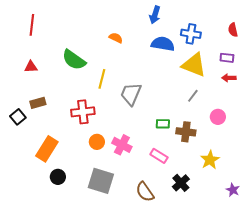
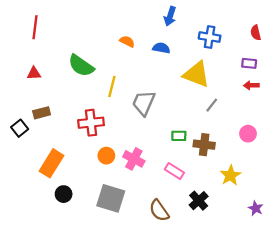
blue semicircle: (163, 44) -> (161, 48), moved, size x0.7
yellow triangle: (194, 65) -> (196, 74), moved
pink circle: (218, 117) -> (248, 134), moved

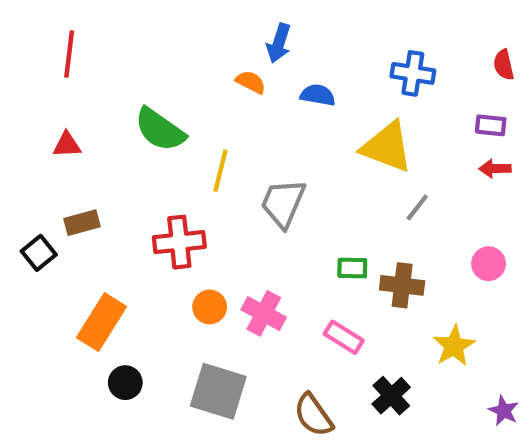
blue arrow: (170, 16) -> (279, 43), moved

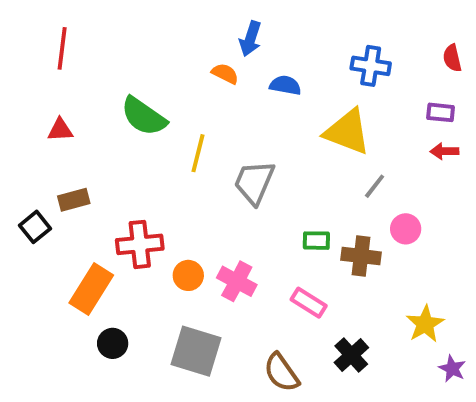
red cross: (179, 242) -> (140, 244), moved
pink circle: (489, 264) -> (406, 229), moved
yellow star: (454, 346) -> (425, 324), moved

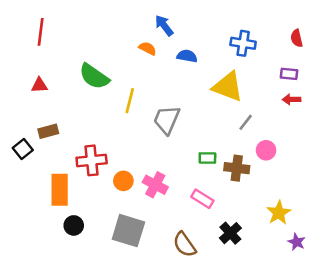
blue arrow: (250, 39) -> (164, 25), turned 125
orange rectangle: (91, 289) -> (60, 190), turned -32

